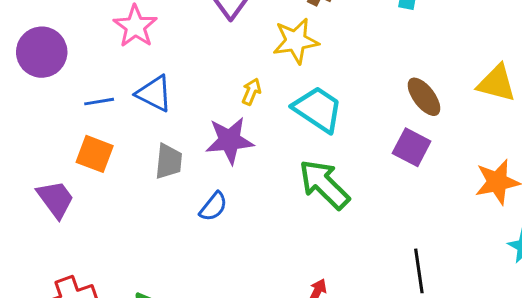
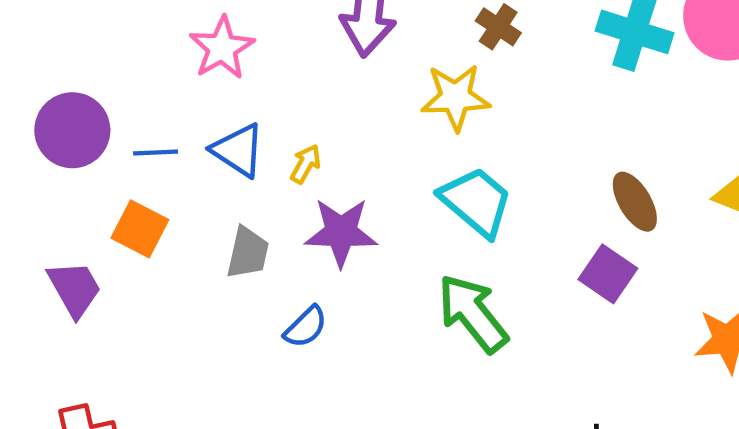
purple circle: (42, 52) -> (72, 130), moved
yellow arrow: (251, 92) -> (306, 164), moved

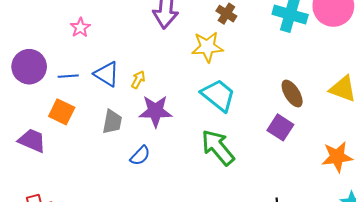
pink star: (222, 48) -> (80, 28), moved, size x0.7
purple trapezoid: (75, 289) -> (32, 140), turned -36

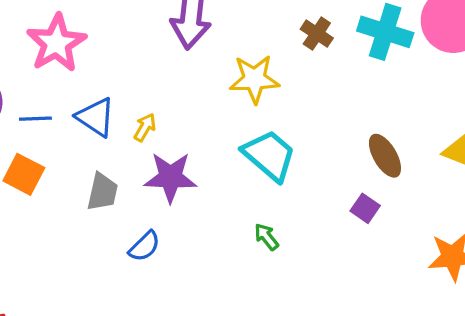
brown cross: (226, 14) -> (317, 34), moved
pink star: (80, 28) -> (56, 43), size x1.8
purple square: (280, 127) -> (365, 208), size x0.7
green arrow: (218, 147) -> (266, 237), size x0.5

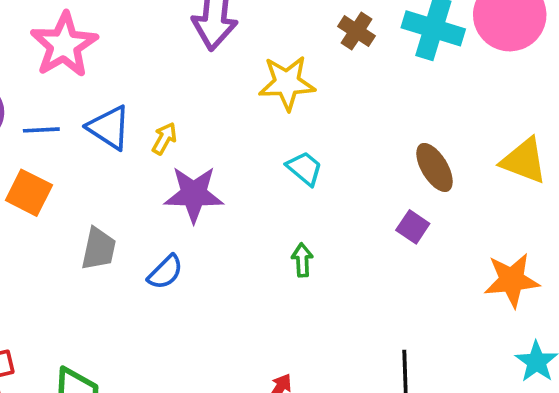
cyan trapezoid: (269, 155) -> (305, 168), size x0.6
gray trapezoid: (102, 192) -> (99, 249), moved
green arrow: (266, 237) -> (302, 260), turned 36

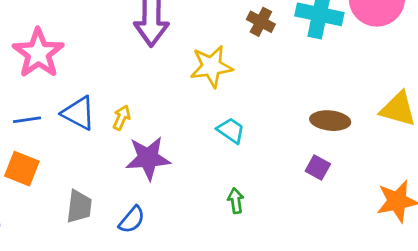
brown ellipse: (435, 167) -> (330, 121), turned -48

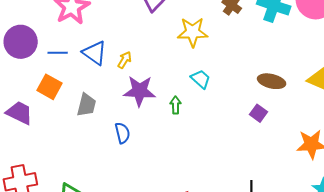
green arrow: (236, 201) -> (175, 105), moved
gray trapezoid: (79, 207) -> (86, 105), moved
blue semicircle: (132, 220) -> (122, 133), turned -60

